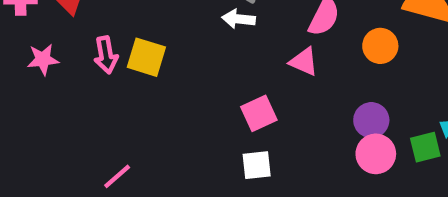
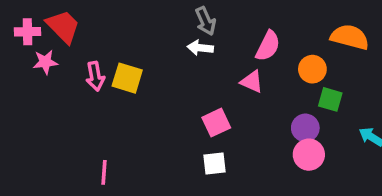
pink star: (43, 59) -> (45, 62), moved
green square: (425, 147) -> (330, 99), moved, turned 30
pink line: (117, 176) -> (104, 172), turned -45

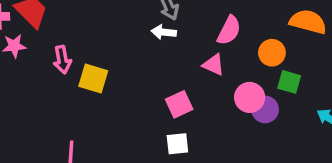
yellow square: (127, 78) -> (93, 79), moved
pink circle: (309, 155) -> (250, 97), moved

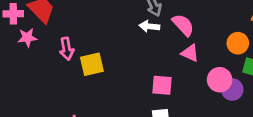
pink semicircle: (229, 30) -> (183, 25), moved, turned -70
yellow square: (93, 79) -> (92, 64), turned -30
pink square: (179, 104) -> (162, 85), turned 30

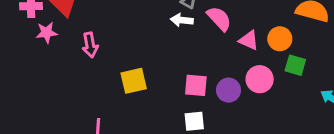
pink triangle: (190, 53) -> (249, 40), moved
yellow square: (92, 64) -> (134, 81), moved
purple circle: (232, 89) -> (228, 90), moved

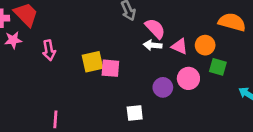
white arrow: (182, 20) -> (153, 45), moved
yellow square: (134, 81) -> (92, 62), moved
pink square: (196, 85) -> (110, 68), moved

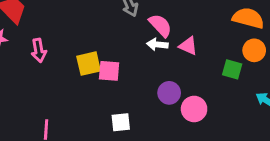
orange circle: (205, 45) -> (254, 50), moved
pink circle: (188, 78) -> (194, 109), moved
white square: (135, 113) -> (121, 122), moved

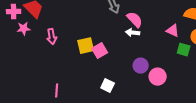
pink triangle: (188, 46) -> (173, 31), moved
pink square: (109, 71) -> (100, 51), turned -35
white square: (121, 122) -> (108, 86), turned 32

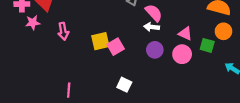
pink triangle: (173, 31) -> (185, 33), moved
purple circle: (141, 66) -> (155, 50), moved
pink circle: (158, 77) -> (182, 54), moved

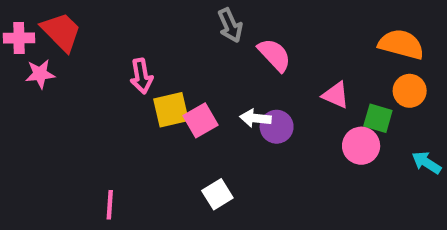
white arrow: (152, 27) -> (255, 118), moved
pink arrow: (63, 31) -> (141, 76), moved
pink circle: (182, 54) -> (361, 146), moved
white square: (124, 85) -> (217, 194), turned 32

